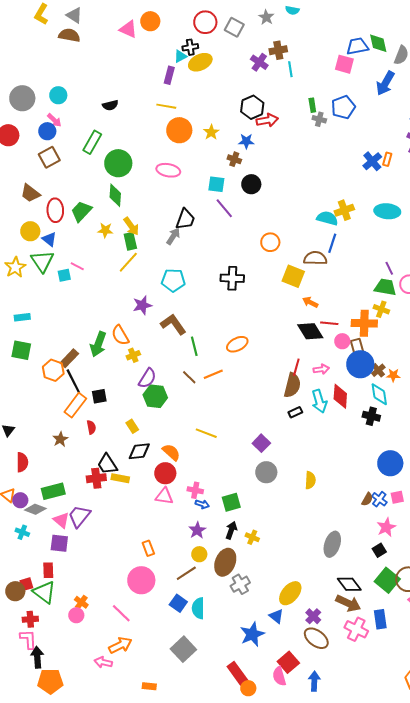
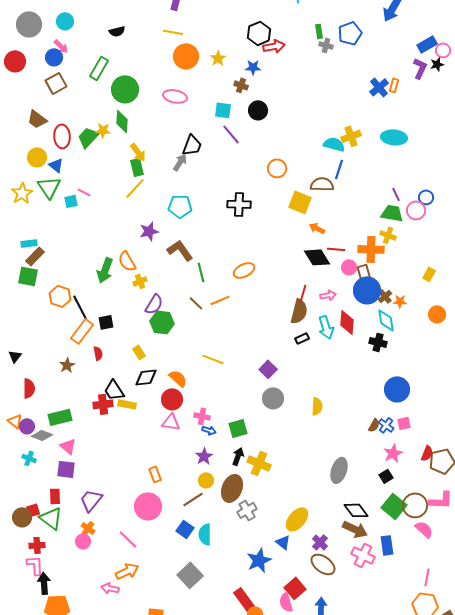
yellow star: (105, 230) -> (103, 130), moved
brown rectangle: (69, 358) -> (35, 256), moved
purple trapezoid: (79, 516) -> (91, 500), moved
yellow cross: (252, 537) -> (259, 463), size x1.6

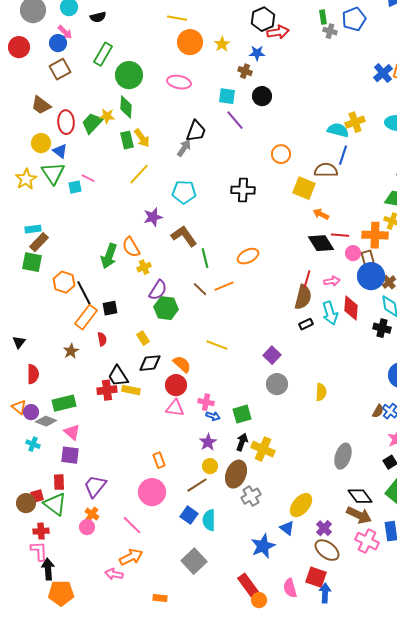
black semicircle: (117, 31) -> (98, 17), moved
green rectangle: (137, 167) -> (127, 140), moved
red square: (295, 588) -> (316, 577), moved, turned -30

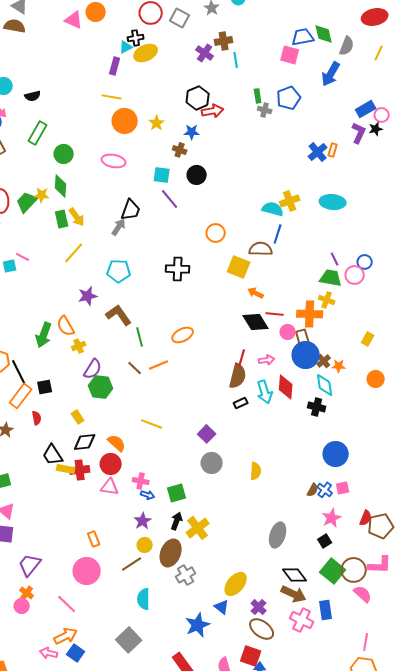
green circle: (129, 75) -> (64, 154), size x0.7
red cross: (107, 390) -> (80, 470), moved
yellow cross: (263, 449) -> (198, 528), turned 30
blue square: (189, 515) -> (76, 653), moved

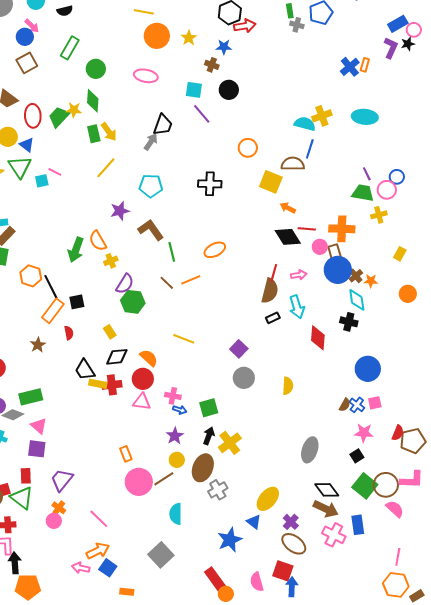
yellow cross: (327, 300) -> (379, 215), moved, turned -35
red diamond: (286, 387) -> (318, 338), moved
pink star: (332, 518) -> (364, 433), turned 30
pink circle: (87, 571) -> (139, 482), moved

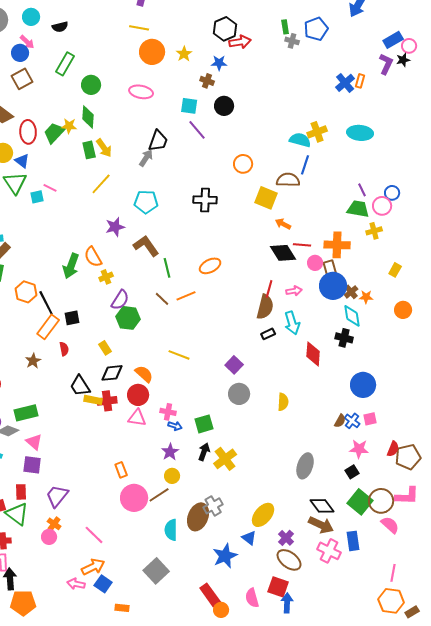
brown ellipse: (203, 468) -> (198, 517), moved

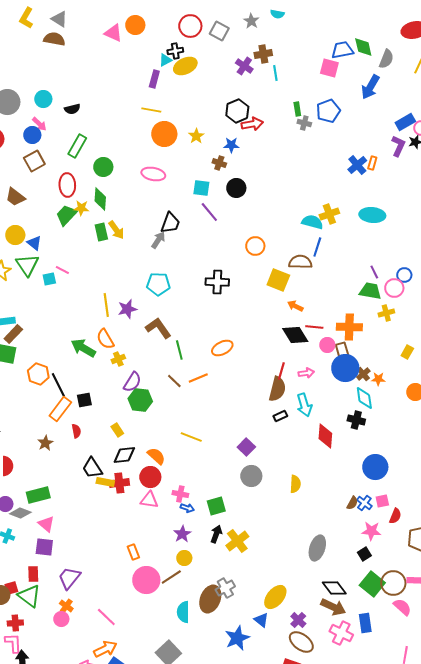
red ellipse: (28, 132) -> (67, 185), moved
yellow line: (101, 184) -> (106, 305), moved, turned -50
green arrow: (71, 266) -> (83, 348), turned 100
red semicircle: (393, 449) -> (395, 516), moved

